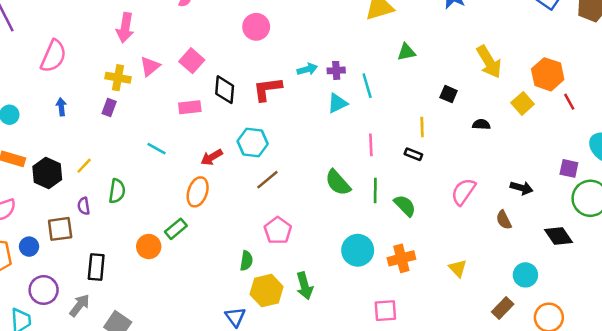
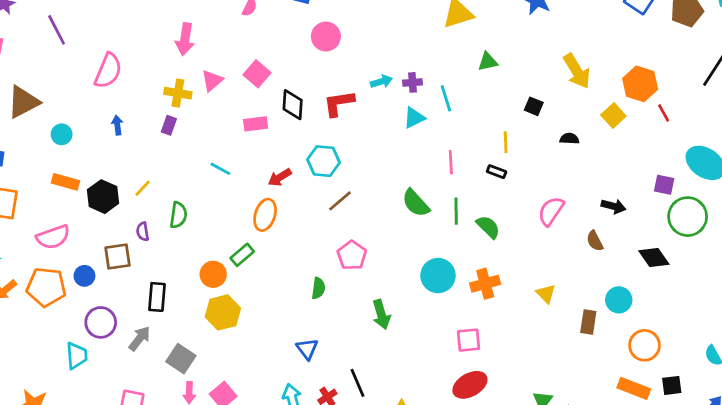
yellow hexagon: (267, 291) -> (223, 312), moved
brown rectangle: (503, 308) -> (588, 322), moved, turned -35

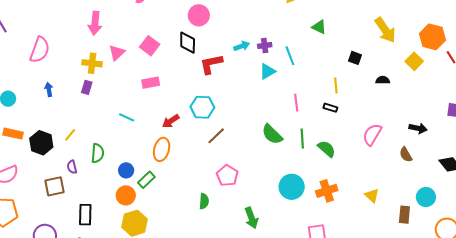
green triangle: (488, 62) -> (319, 27), turned 42
black diamond: (293, 105) -> (188, 43), moved
blue circle: (84, 276) -> (126, 170), moved

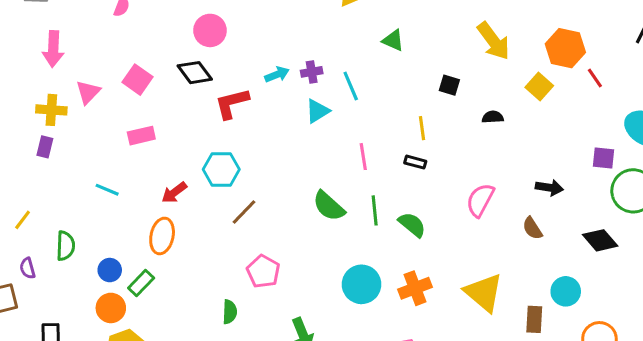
black diamond: (188, 43) -> (195, 73), turned -35
yellow triangle: (372, 196) -> (484, 293), size x1.8

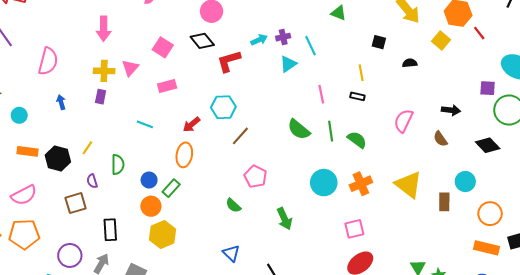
pink triangle: (88, 92) -> (130, 68), moved
green semicircle: (230, 312) -> (233, 205), turned 133

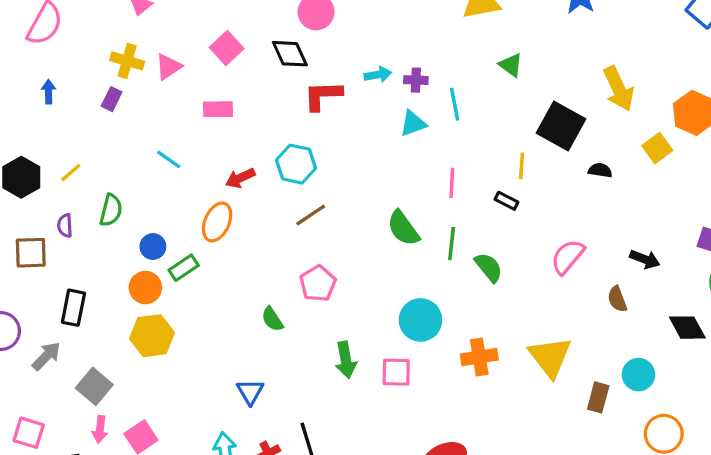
black square: (379, 42) -> (561, 126), size x2.0
orange cross: (361, 184) -> (479, 357), moved
pink square: (354, 229) -> (396, 372), moved

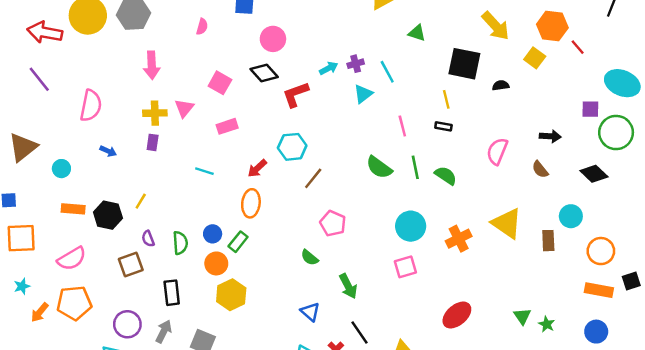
blue arrow: (49, 92) -> (108, 151), turned 133
green semicircle: (111, 210) -> (180, 243), moved
green arrow: (346, 360) -> (348, 286), moved

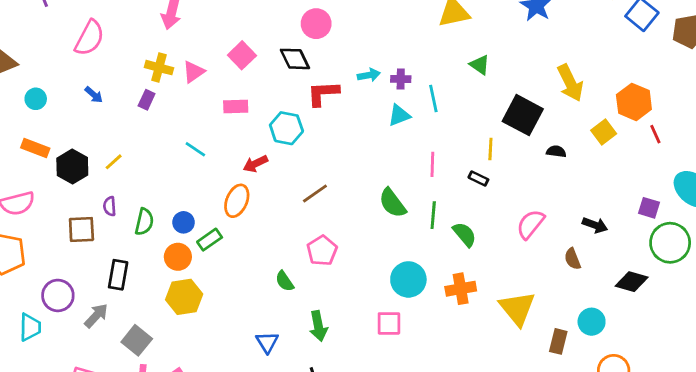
cyan hexagon: (292, 147) -> (286, 128), moved
black diamond: (594, 174) -> (632, 282), turned -44
orange cross: (459, 239) -> (461, 289), moved

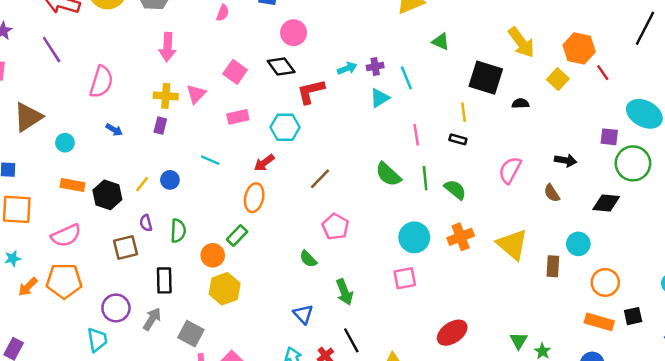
blue circle: (184, 222) -> (170, 180), moved

